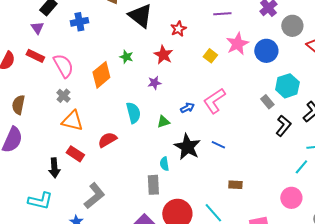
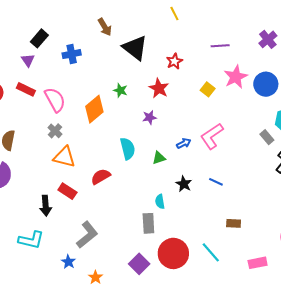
black star: (187, 147) -> (184, 184), size x0.6

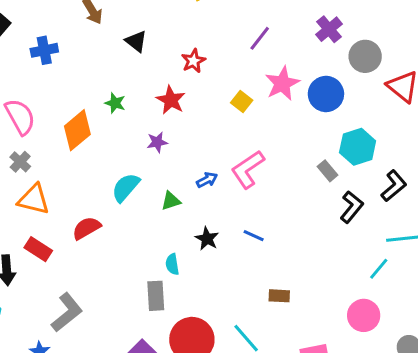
purple line: (220, 46) -> (260, 38), turned -48
black triangle: (135, 48) -> (136, 41), size x0.6
cyan semicircle: (128, 149) -> (126, 187), turned -125

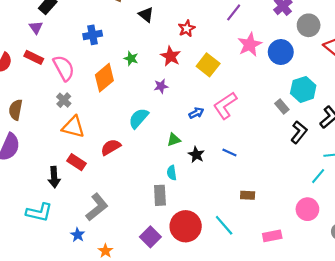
blue cross: (44, 50) -> (93, 35), moved
yellow square: (242, 102) -> (208, 65), moved, size x1.5
green triangle: (171, 201) -> (174, 140), moved

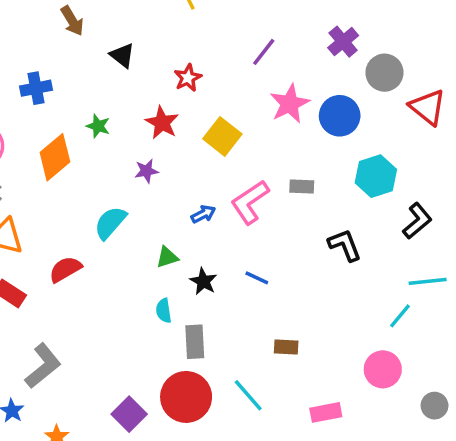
gray rectangle: (282, 107) -> (302, 186), moved, turned -48
black L-shape: (299, 132) -> (345, 245), moved, turned -60
gray rectangle: (160, 195) -> (195, 342), moved

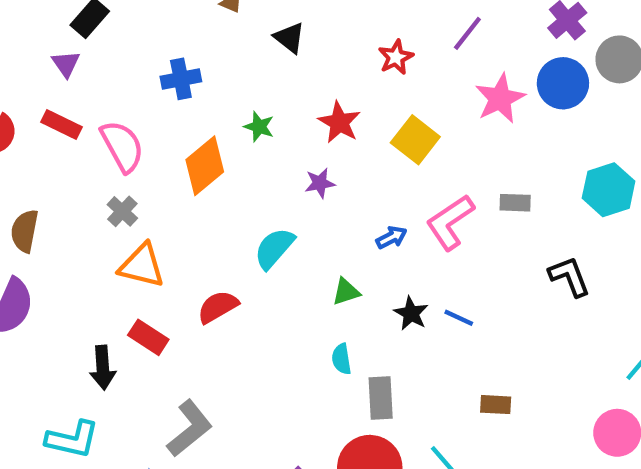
red star: (188, 78) -> (396, 57), moved
blue circle: (340, 116) -> (563, 83), moved
black star: (203, 281) -> (411, 313), moved

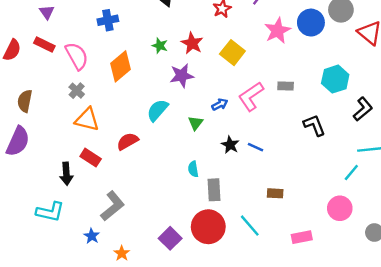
green star: (259, 127) -> (160, 46), moved
purple star: (320, 183) -> (182, 76), size x1.5
green triangle: (346, 292) -> (196, 123), moved, turned -35

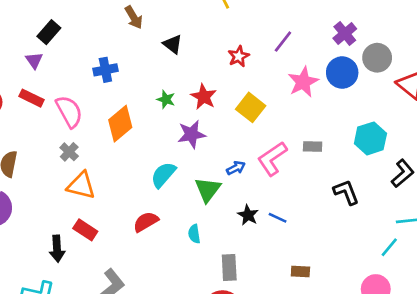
green triangle: (196, 123) -> (208, 190), size x1.5
red semicircle: (127, 141) -> (146, 222), moved
cyan semicircle: (193, 169) -> (194, 234), moved

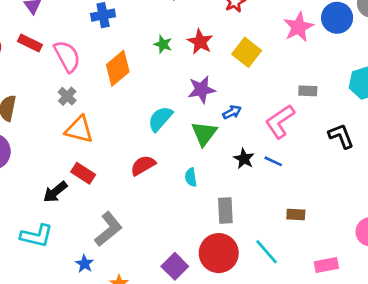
purple star: (192, 134) -> (201, 90), moved
pink L-shape: (272, 159) -> (280, 121), moved
black arrow: (57, 249) -> (55, 192), turned 55

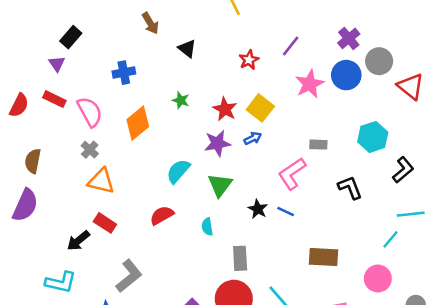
red star: (200, 42) -> (225, 109), moved
blue arrow: (232, 112) -> (253, 138), moved
brown rectangle: (296, 215) -> (324, 257), moved, size x1.6

